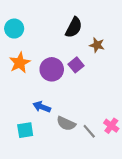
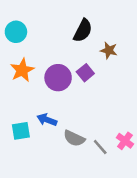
cyan square: (25, 130) -> (21, 131), moved

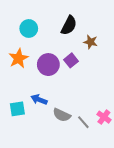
cyan circle: (16, 32) -> (29, 29), moved

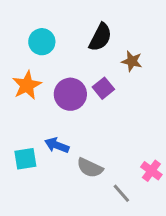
gray line: (83, 122) -> (121, 193), moved

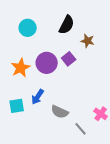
orange star: (27, 85) -> (21, 68), moved
blue arrow: (57, 145) -> (38, 97), turned -77

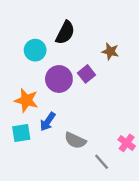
black semicircle: (67, 25) -> (65, 33), moved
cyan circle: (28, 28) -> (35, 50), moved
orange star: (21, 68) -> (26, 100), moved, turned -30

